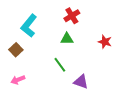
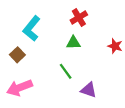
pink arrow: (18, 80) -> (20, 88), size x1.6

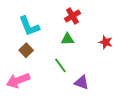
cyan L-shape: (32, 28) -> (29, 26), turned -60
brown square: (17, 55) -> (26, 50), moved

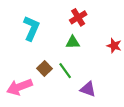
cyan L-shape: (29, 26) -> (31, 28), turned -135
brown square: (26, 50) -> (44, 68), moved

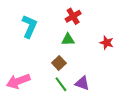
brown square: (44, 68) -> (59, 63), moved
green line: (65, 71) -> (61, 84), moved

